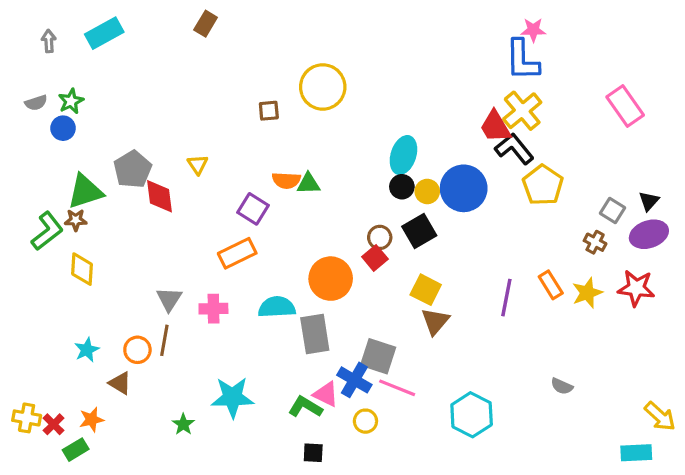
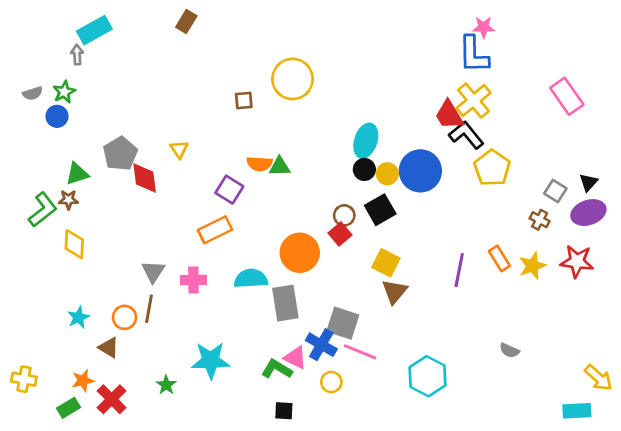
gray arrow: (49, 41) -> (77, 55), moved
green triangle: (85, 191) -> (77, 174), size x0.7
red cross: (54, 424) -> (112, 399), moved, size x1.5

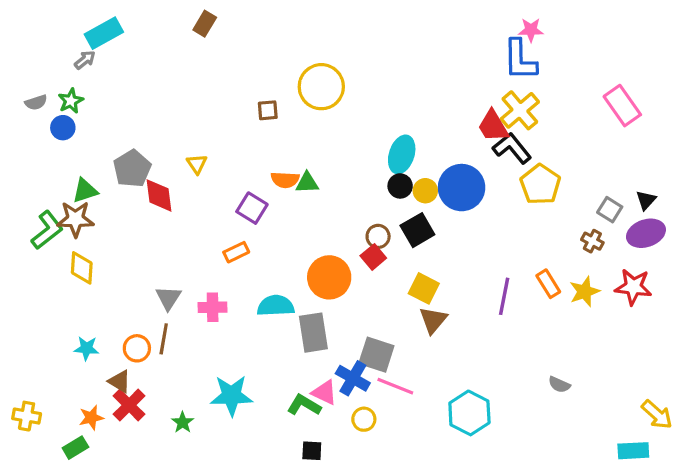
gray arrow: (77, 55) -> (85, 60), turned 54
brown star: (69, 200) -> (75, 219), size x1.6
orange rectangle: (215, 230) -> (236, 252), size x0.7
cyan star: (79, 317) -> (86, 348), turned 30
red cross: (112, 399) -> (129, 405), moved

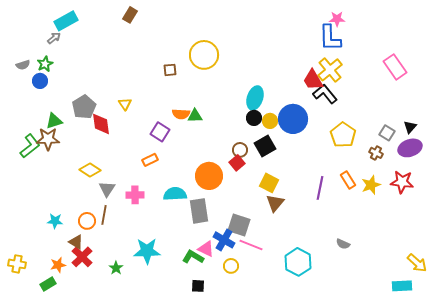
yellow pentagon: (540, 184) -> (343, 135), moved
yellow diamond: (82, 268) -> (90, 170), moved, turned -60
gray semicircle: (559, 385) -> (343, 244), moved

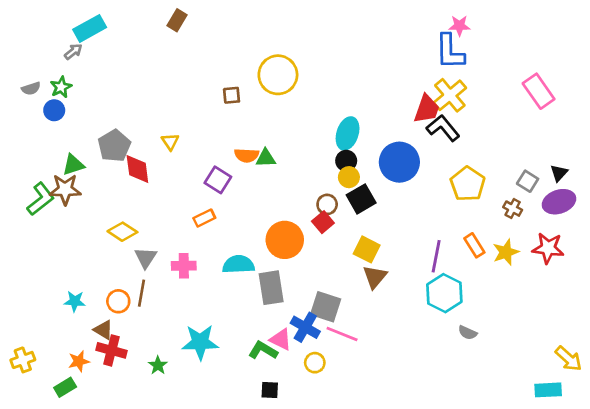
red trapezoid: (313, 80) -> (427, 109), turned -130
yellow circle: (270, 121) -> (349, 177), moved
red cross: (82, 257) -> (112, 350), turned -30
cyan hexagon: (298, 262) -> (444, 293), moved
yellow cross: (17, 264) -> (23, 360), turned -30

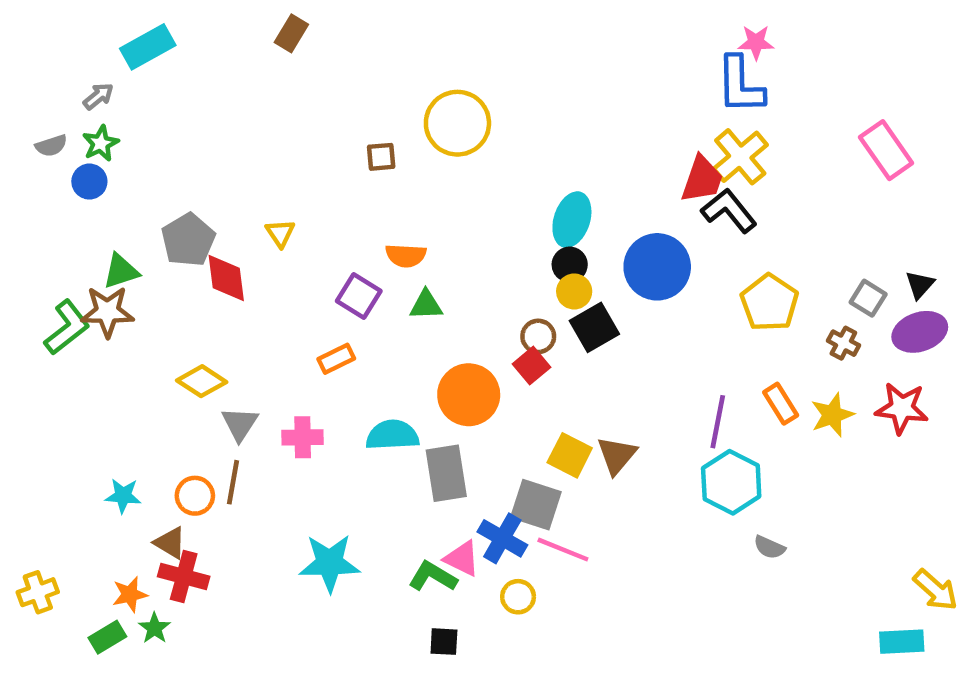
gray arrow: (73, 52) -> (98, 96), moved
green triangle: (266, 158) -> (426, 305), moved
yellow square: (367, 249) -> (570, 455), moved
green star: (158, 365) -> (154, 628), moved

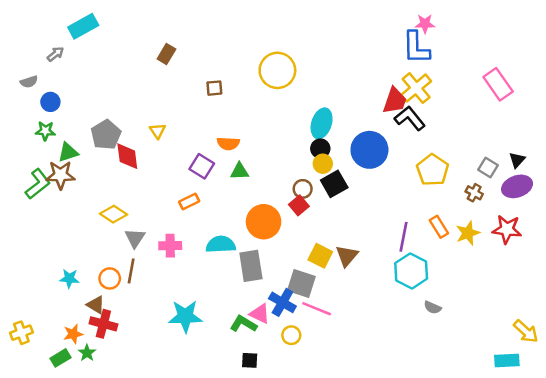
brown rectangle: (291, 33) -> (166, 54), moved
yellow circle: (457, 123) -> (277, 70), moved
green star: (101, 143) -> (45, 131), moved, turned 30

